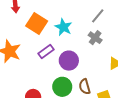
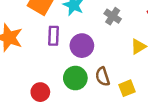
purple rectangle: (46, 51) -> (54, 36), turned -49

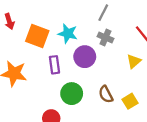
purple circle: (82, 46) -> (85, 57), moved
green circle: (75, 78) -> (72, 94), moved

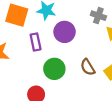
gray cross: (105, 38) -> (98, 16), moved

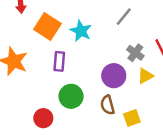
purple circle: (65, 32) -> (114, 76), moved

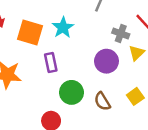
cyan star: (81, 31) -> (63, 28), turned 30
brown semicircle: (108, 105) -> (102, 101), moved

